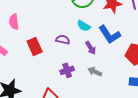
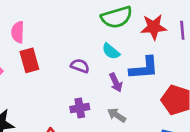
blue L-shape: (110, 34) -> (144, 68), turned -70
red rectangle: (35, 47) -> (29, 60), moved

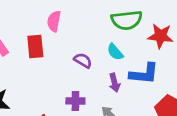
pink semicircle: (18, 32) -> (54, 21), moved

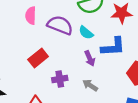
red rectangle: (35, 47) -> (38, 58), moved, turned 66
purple semicircle: (83, 60) -> (60, 25), moved, size x1.6

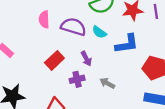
purple arrow: (90, 58) -> (86, 59), moved

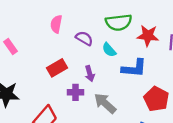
purple semicircle: (73, 27) -> (84, 38), size x0.7
gray arrow: (107, 83) -> (105, 103), size x1.5

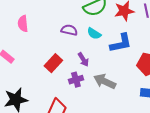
pink semicircle: (56, 24) -> (23, 24), moved

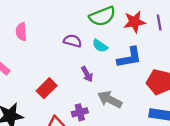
red rectangle: (53, 63) -> (47, 88), moved
purple cross: (76, 80) -> (80, 112), moved

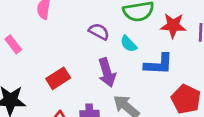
purple arrow: (87, 74) -> (107, 72), size x1.5

